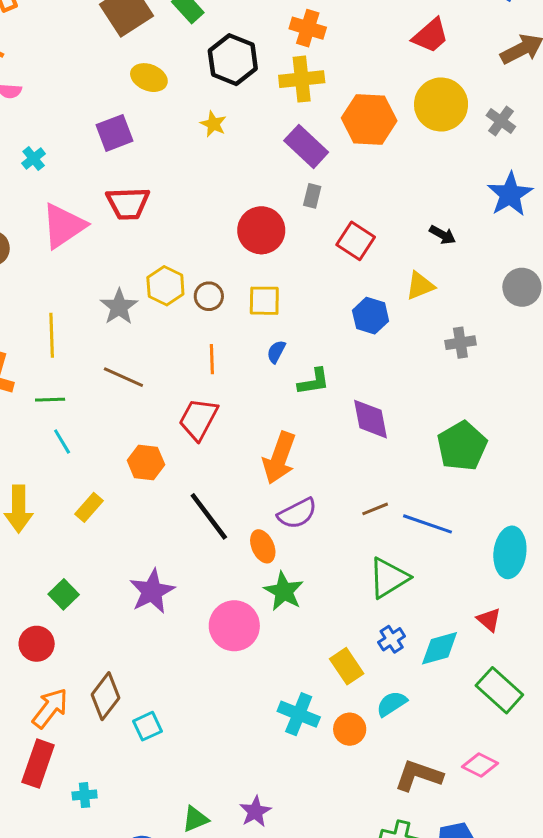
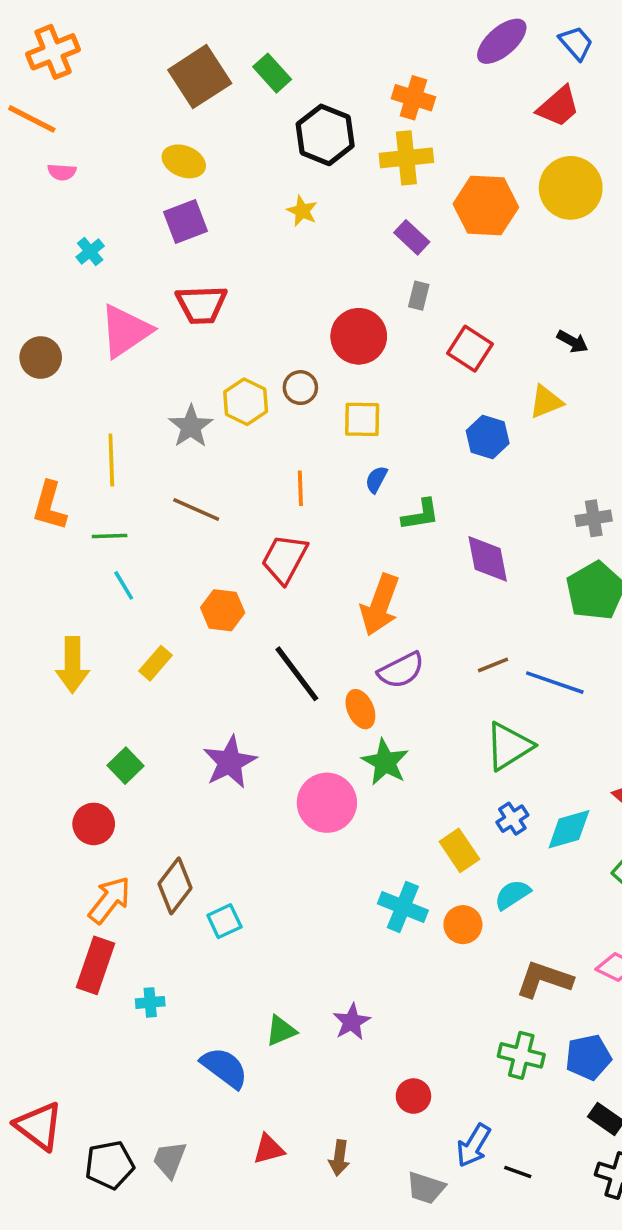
yellow ellipse: (149, 78) -> (184, 161), moved
purple rectangle: (306, 146) -> (412, 237), size x0.7
brown circle: (209, 296) -> (300, 388), moved
gray cross: (460, 343) -> (594, 518), moved

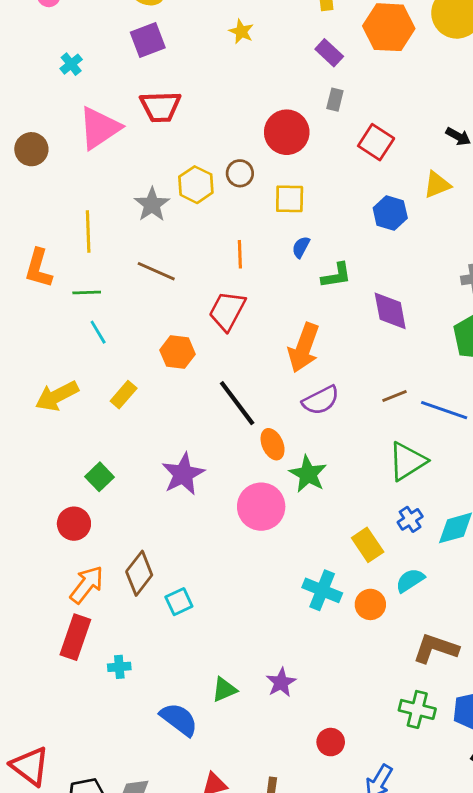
yellow arrow: (72, 665) -> (57, 396), turned 63
orange ellipse: (360, 709) -> (273, 444), moved

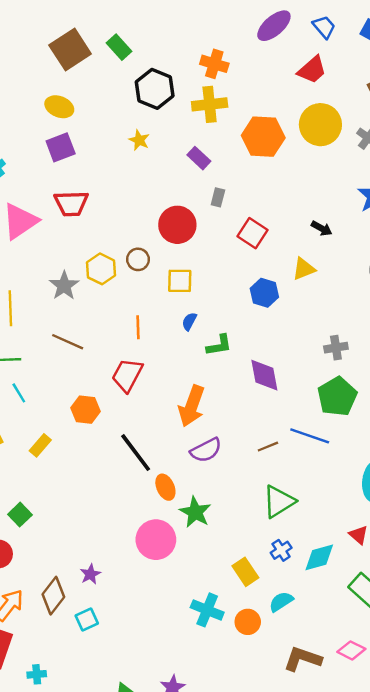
purple rectangle: (329, 53) -> (199, 158), moved
blue line: (444, 410) -> (310, 436), moved
purple star: (183, 474) -> (90, 574), moved, size x0.6

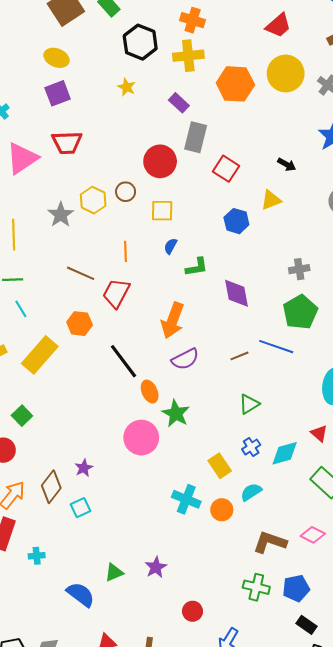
gray rectangle: (218, 197) -> (196, 137), size x1.8
brown line: (68, 342) -> (81, 273), moved
yellow rectangle: (40, 445) -> (40, 355), size x1.8
green triangle: (279, 501) -> (249, 404), size x0.7

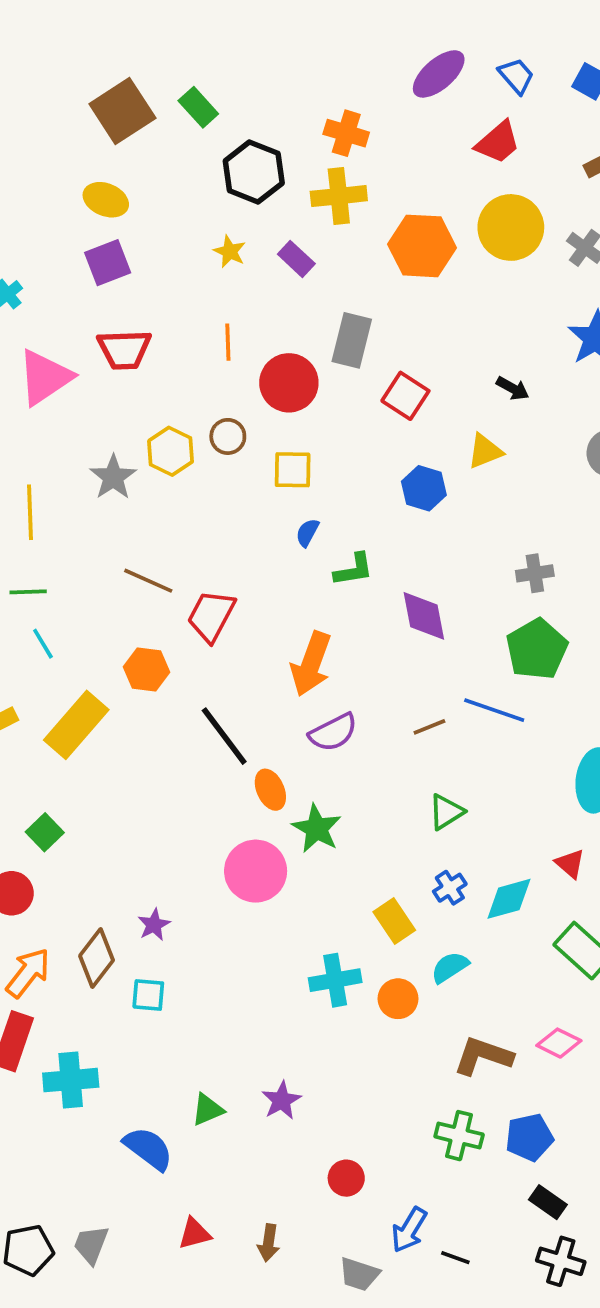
purple rectangle: (179, 103) -> (296, 259), moved
orange line: (126, 251) -> (228, 342), moved
cyan cross: (186, 499) -> (335, 980), turned -32
cyan square: (81, 508) -> (148, 995), turned 30
cyan cross: (37, 556) -> (71, 1080), size x1.8

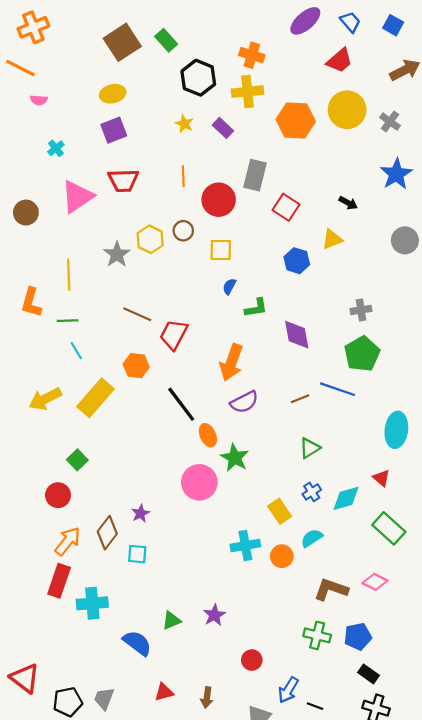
yellow ellipse: (106, 200) -> (113, 94), turned -35

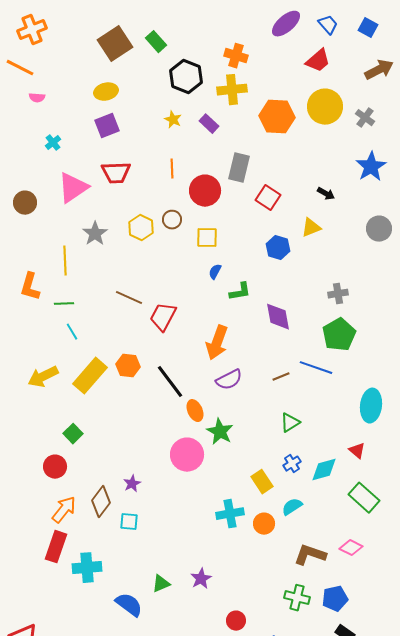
gray star: (117, 254) -> (95, 234), moved
orange hexagon: (136, 366) -> (128, 366), moved

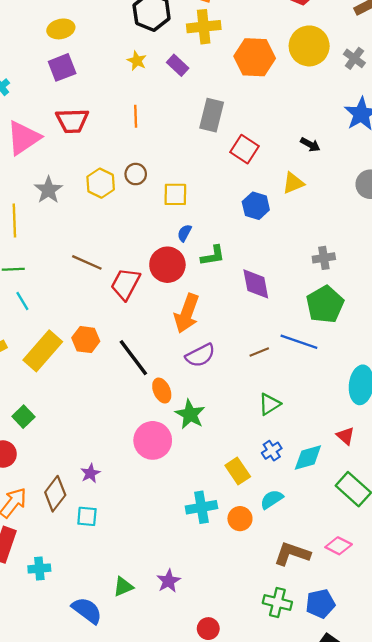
red circle: (205, 191) -> (167, 265), moved
cyan cross: (87, 568) -> (39, 568), size x0.7

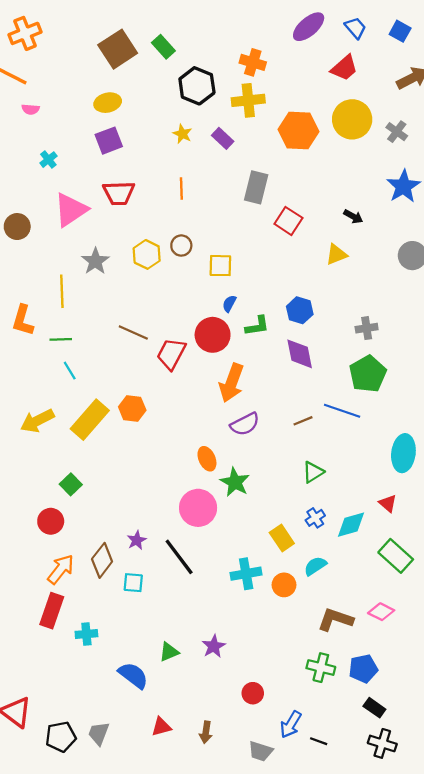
blue hexagon: (256, 206) -> (300, 310), moved
black line: (133, 358) -> (179, 557), moved

